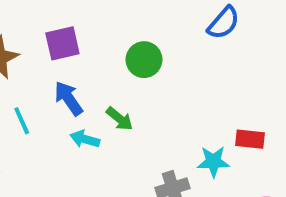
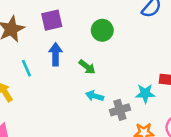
blue arrow: (69, 98) -> (56, 54), turned 35
cyan arrow: (85, 139) -> (95, 96), moved

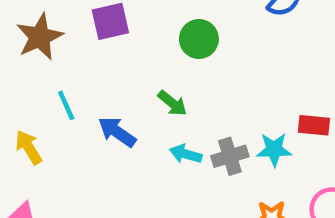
blue arrow: (56, 54) -> (117, 132), moved, turned -55
gray cross: (120, 110) -> (230, 156), moved

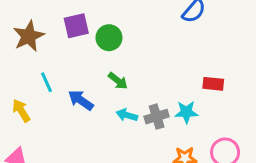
green circle: (199, 39) -> (109, 38), moved
red rectangle: (314, 125) -> (213, 84), moved

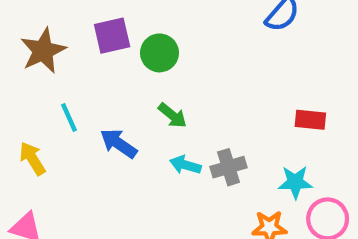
cyan star: (186, 112) -> (295, 182), moved

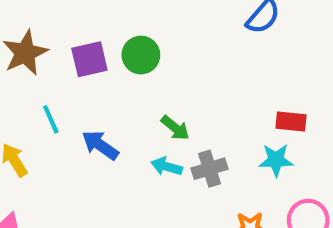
purple square: (112, 36) -> (89, 59), moved
green arrow: (172, 115) -> (175, 128), moved
cyan star: (295, 182) -> (276, 160), moved

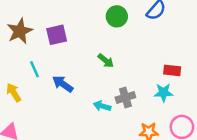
green circle: (141, 55) -> (117, 16), moved
green arrow: (175, 128) -> (106, 61), moved
cyan arrow: (167, 167) -> (102, 106), moved

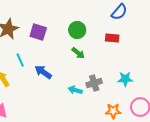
green circle: (117, 16) -> (77, 30), moved
purple square: (57, 35) -> (38, 32), turned 30
red rectangle: (172, 70) -> (112, 38), moved

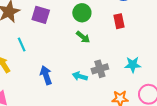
red rectangle: (112, 38) -> (119, 21), turned 72
blue arrow: (43, 72) -> (46, 75), moved, turned 36

